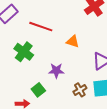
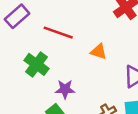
purple star: (56, 71) -> (65, 89), moved

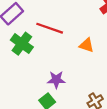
green cross: (37, 64) -> (22, 44), moved

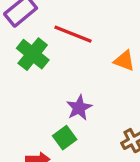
purple star: (56, 80) -> (79, 108), turned -30

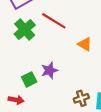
green square: (65, 138) -> (29, 79), moved

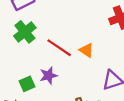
red line: (54, 21) -> (59, 48), moved

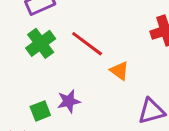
red line: (59, 48) -> (87, 44), moved

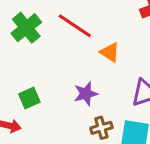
purple star: (69, 101) -> (86, 94), moved

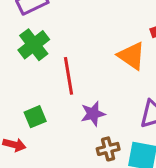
red line: (75, 26) -> (69, 76), moved, turned 45
orange triangle: (110, 52) -> (131, 56), moved, size x1.4

